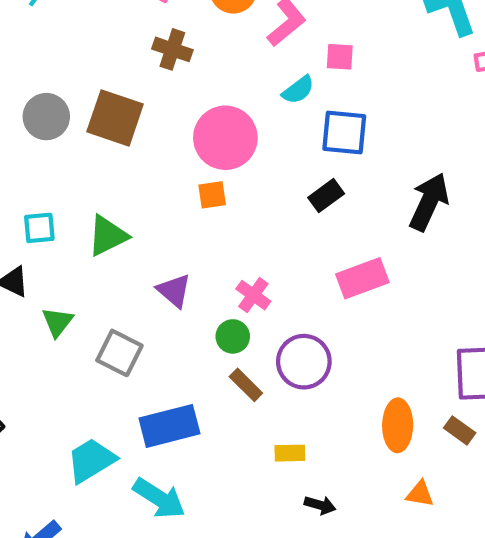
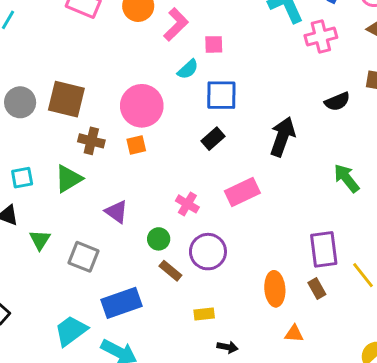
brown cross: (172, 49) -> (91, 141), moved
pink cross: (253, 295) -> (187, 204), moved
brown rectangle: (460, 430) -> (317, 289), turned 30

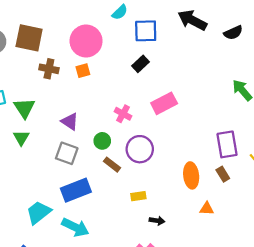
black arrow: (282, 137) -> (192, 20), moved, turned -80
green triangle: (68, 179) -> (24, 108), moved, turned -30
green triangle: (40, 240) -> (21, 138), moved
gray square: (83, 257) -> (67, 153), moved

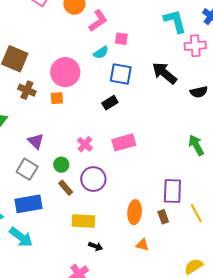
yellow rectangle: (138, 196) -> (83, 221), size x1.6

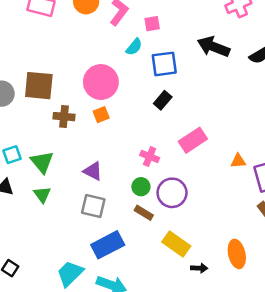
green circle: (61, 165) -> (141, 187), moved
orange ellipse: (135, 212) -> (237, 254), moved
yellow rectangle: (83, 221) -> (176, 244), turned 50
orange triangle: (142, 245) -> (238, 161), moved

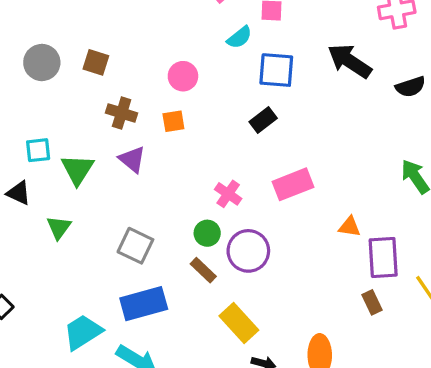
pink circle: (101, 82) -> (183, 76), size x0.6
brown square: (39, 86) -> (96, 62), size x0.6
purple triangle: (93, 171) -> (132, 159), moved
green triangle: (42, 195) -> (59, 227), moved

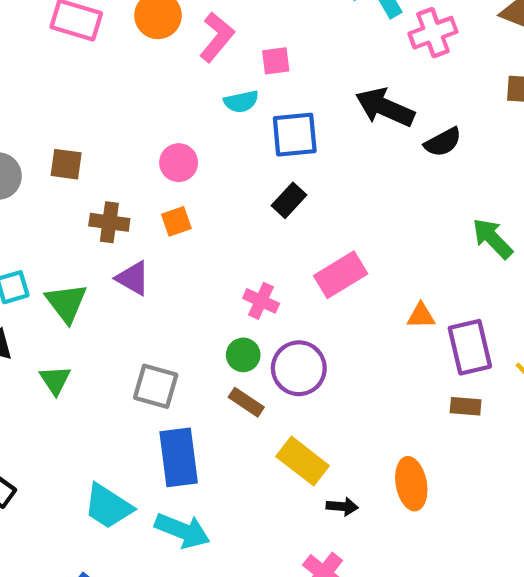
cyan semicircle: (239, 37) -> (241, 102), turned 36
black semicircle: (411, 87) -> (443, 142), moved
brown rectangle: (372, 302) -> (466, 406), turned -50
blue rectangle: (144, 304) -> (179, 457), turned -72
cyan trapezoid: (83, 332) -> (108, 506), turned -105

